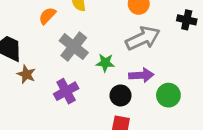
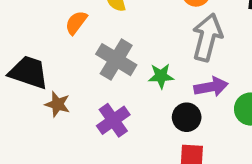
gray arrow: (143, 38) -> (207, 37), turned -44

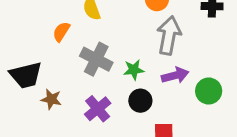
black trapezoid: (29, 72) -> (26, 75), turned 152
black circle: (187, 117) -> (140, 101), moved

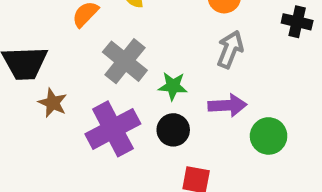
gray arrow: (169, 35) -> (230, 49), size x0.7
purple cross: (98, 109) -> (113, 129), size x1.4

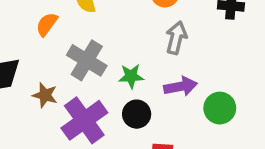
brown star: (53, 103) -> (45, 95), moved

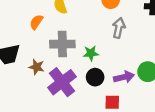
gray cross: (87, 60) -> (62, 44), turned -30
purple arrow: (181, 86) -> (124, 77), moved

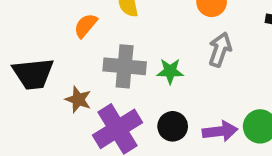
green star: (91, 53) -> (170, 71), moved

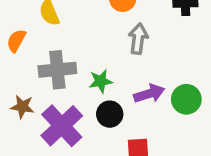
green star: (170, 71) -> (101, 81), moved
purple arrow: (220, 131) -> (149, 94), moved

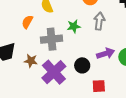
green star: (101, 81) -> (74, 26), moved

